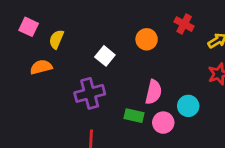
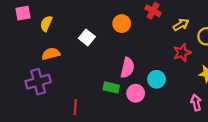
pink square: (29, 27) -> (23, 13), turned -35
orange semicircle: (41, 67) -> (51, 54), moved
purple cross: (90, 93) -> (38, 82), moved

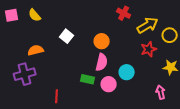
yellow semicircle: (46, 24) -> (35, 15), moved, turned -64
orange circle: (122, 24) -> (102, 41), moved
yellow arrow: (181, 25) -> (148, 25), size x1.5

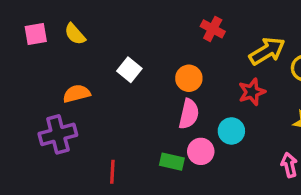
red cross: (124, 13) -> (213, 29), moved
red star: (149, 49) -> (252, 92), moved
green rectangle: (88, 79) -> (172, 162), moved

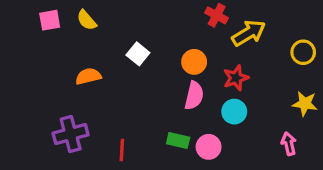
yellow arrow: (267, 51) -> (249, 33), moved
red star: (252, 92) -> (236, 78), moved
purple cross: (58, 134) -> (71, 134), moved
pink circle: (201, 151) -> (209, 147), moved

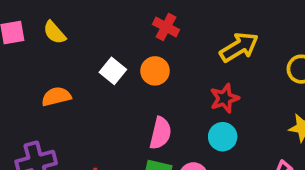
red cross: (217, 15) -> (166, 27), moved
orange circle: (194, 62) -> (155, 71), moved
pink semicircle: (194, 96) -> (160, 133), moved

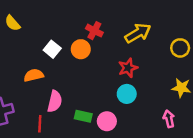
red cross: (166, 27) -> (94, 31), moved
orange semicircle: (56, 96) -> (34, 75), moved
pink semicircle: (160, 133) -> (55, 101), moved

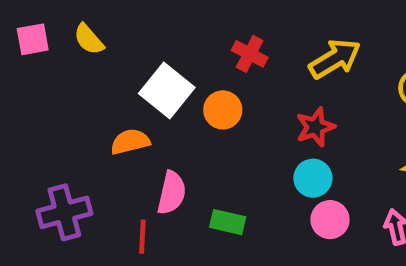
white square: (52, 49) -> (167, 90), size x1.5
orange circle: (81, 49) -> (223, 110), moved
pink circle: (107, 121) -> (330, 220), moved

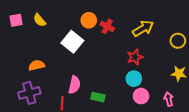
orange circle: (223, 110) -> (89, 20), moved
orange semicircle: (130, 142) -> (36, 65), moved

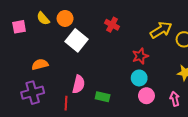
pink square: (16, 20) -> (19, 27), moved
orange circle: (89, 20) -> (65, 18), moved
yellow arrow: (143, 28) -> (161, 30), moved

